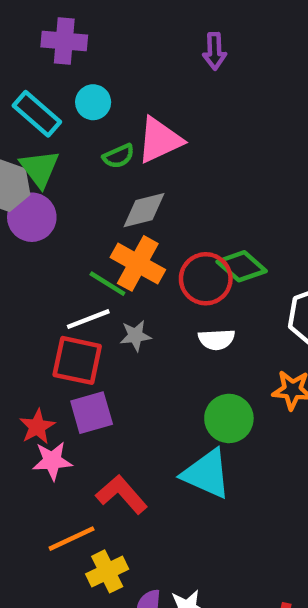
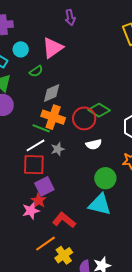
pink triangle: (160, 140) -> (53, 48), moved
red star: (37, 427) -> (39, 201), moved

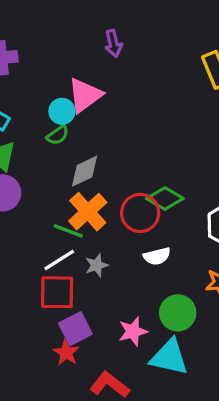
cyan circle: (21, 49) -> (62, 111), moved
orange cross: (53, 117) -> (88, 212), turned 30
pink star: (31, 211) -> (133, 331), moved

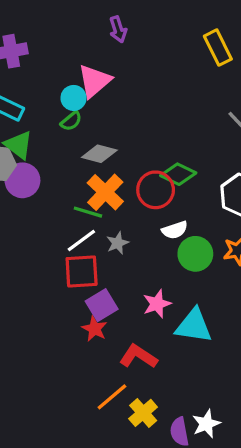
gray diamond: (84, 171) -> (99, 154), turned 44
green circle: (178, 313) -> (195, 254), moved

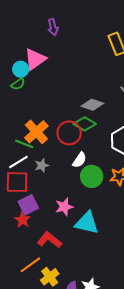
gray diamond: (99, 154) -> (92, 105), moved
white semicircle: (175, 230) -> (79, 160), turned -42

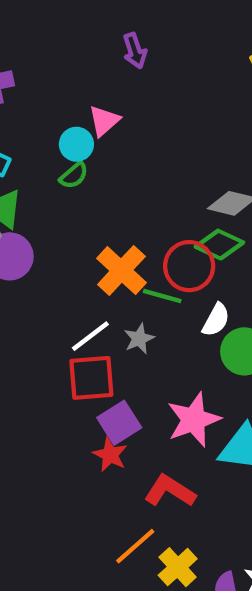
pink triangle: (35, 59) -> (104, 121), size x0.7
green line: (24, 144) -> (162, 296), moved
pink star: (64, 207) -> (194, 420), size x1.4

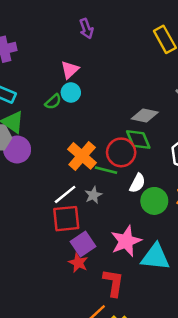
cyan circle: (76, 144) -> (71, 92), moved
green diamond: (219, 245) -> (138, 139), turned 44
red L-shape: (170, 491) -> (113, 283), turned 68

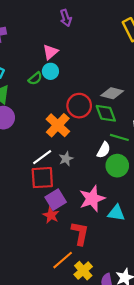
red circle: (121, 152) -> (79, 106), moved
green line: (106, 170) -> (119, 137), moved
cyan triangle: (155, 257) -> (116, 213), size x0.7

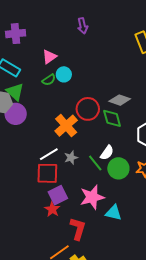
pink triangle: (50, 52) -> (49, 57), moved
green line: (119, 137) -> (95, 163), moved, turned 30

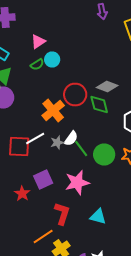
purple arrow: (83, 26) -> (102, 12), moved
white semicircle: (107, 153) -> (71, 138), moved
red square: (47, 173) -> (19, 146), moved
red star: (52, 209) -> (22, 194), moved
cyan triangle: (114, 213) -> (98, 216), moved

